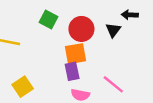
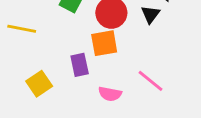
purple rectangle: (72, 71) -> (80, 65), moved

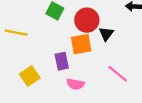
black triangle: (150, 14) -> (106, 34), moved
pink semicircle: (110, 94) -> (75, 84), moved

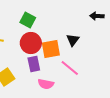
red circle: (87, 20) -> (31, 43), moved
pink line: (118, 74) -> (70, 68), moved

